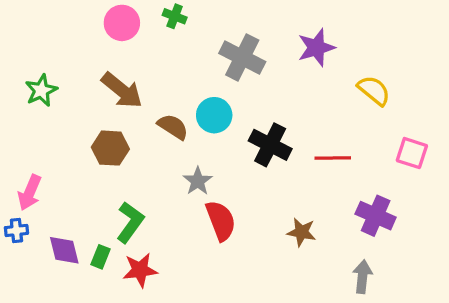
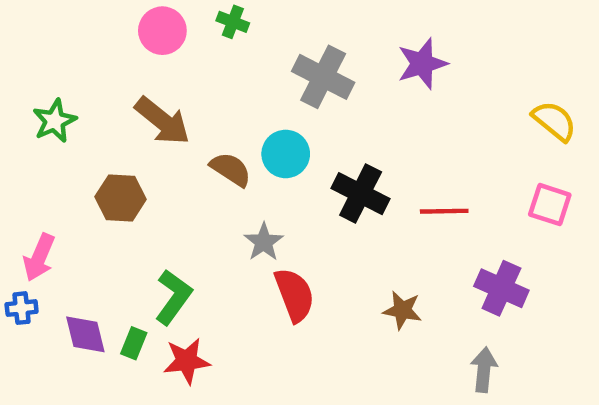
yellow semicircle: (374, 90) -> (554, 121), moved
brown hexagon: (110, 148) -> (121, 198), moved

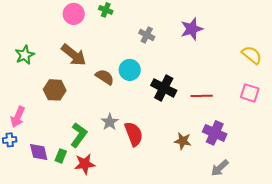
gray cross: (323, 77) -> (147, 35), size x0.6
gray star: (264, 242) -> (110, 122), moved
purple cross: (501, 288) -> (215, 133), moved
gray arrow: (484, 370) -> (220, 168), turned -138

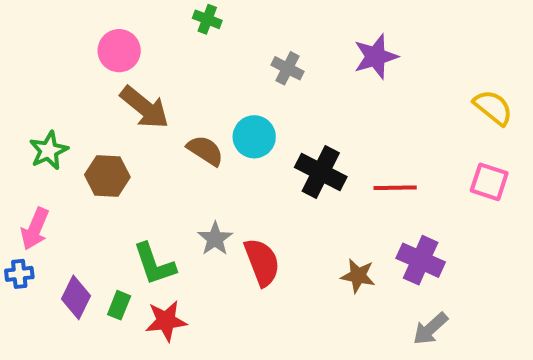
pink circle: (74, 14) -> (119, 51), moved
green star: (25, 55) -> (49, 151), moved
green L-shape: (79, 135) -> (154, 264), turned 125
purple diamond: (39, 152) -> (76, 297), turned 40

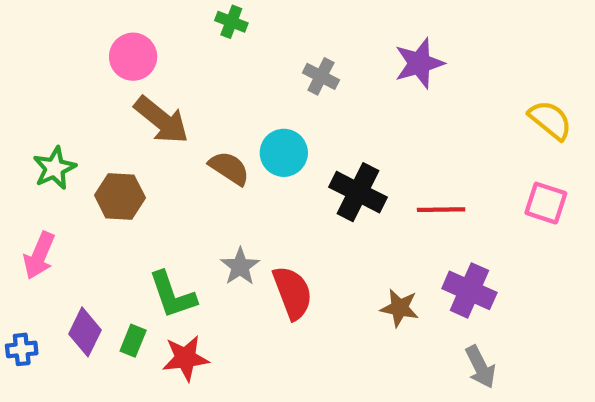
blue cross: (19, 274) -> (22, 349), moved
gray arrow: (430, 329) -> (480, 367), turned -75

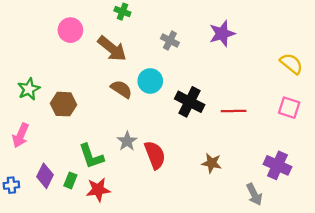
brown arrow: (161, 120) -> (112, 49), moved
purple cross: (469, 290) -> (277, 165), moved

